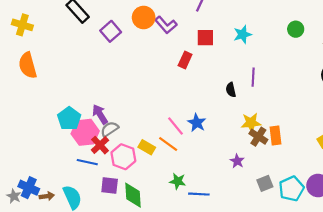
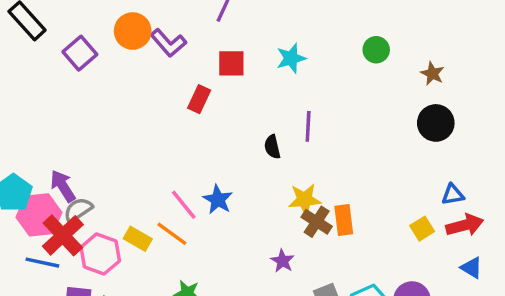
red cross: (100, 145) -> (63, 235), size x1.4

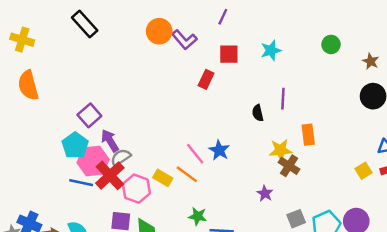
purple square: (80, 53) -> (89, 115), moved
orange rectangle: (344, 220) -> (308, 135), moved
blue line: (42, 263) -> (81, 183), moved

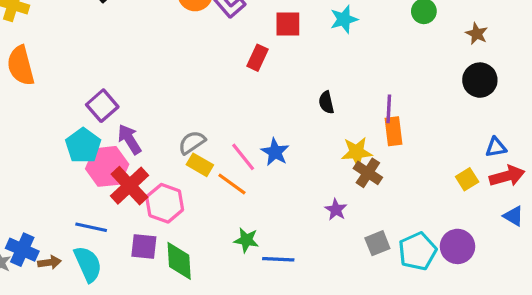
purple line: (283, 99) -> (389, 109), moved
gray semicircle: (121, 157) -> (192, 142), moved
yellow rectangle: (163, 178) -> (200, 165), moved
blue line: (81, 183) -> (91, 227), moved

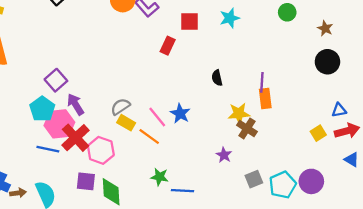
blue line: (91, 227) -> (48, 149), moved

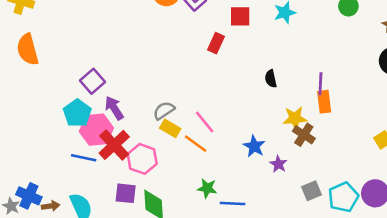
blue star: (180, 114) -> (254, 146), moved

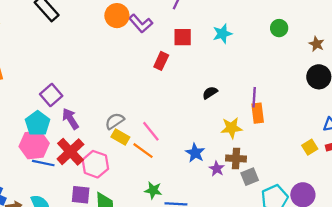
black semicircle: (271, 79) -> (210, 93), turned 70
pink hexagon: (96, 130) -> (34, 145), moved
brown cross: (304, 135) -> (236, 158), moved, turned -30
gray square: (311, 191) -> (250, 177), moved

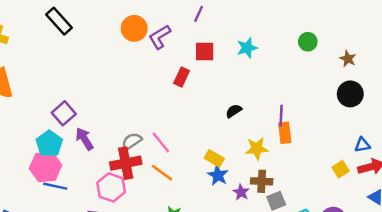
purple L-shape: (141, 24) -> (160, 37), turned 100
pink line: (151, 131) -> (161, 142), moved
yellow rectangle: (120, 137) -> (214, 158), moved
red cross: (70, 152) -> (126, 163), moved, turned 32

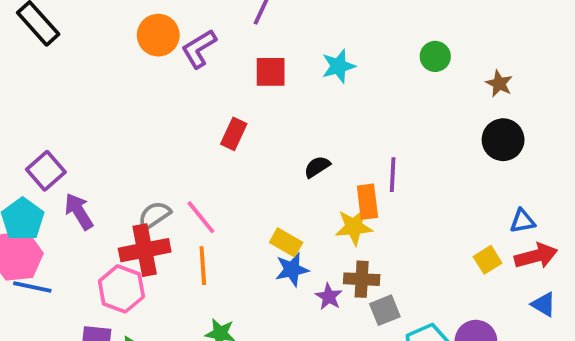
red rectangle: (182, 77) -> (234, 134), moved
orange rectangle: (285, 133) -> (367, 202), moved
orange line: (162, 173) -> (203, 266), turned 50
blue star: (218, 175) -> (292, 270), turned 30

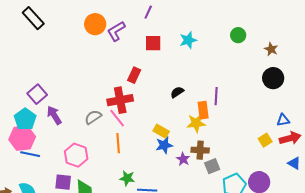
red cross: (145, 250) -> (120, 100), moved

